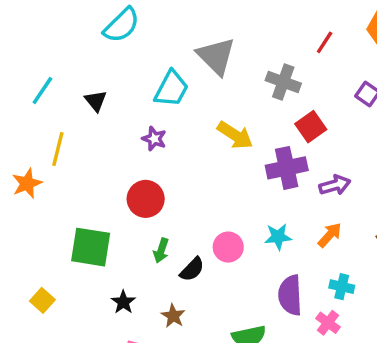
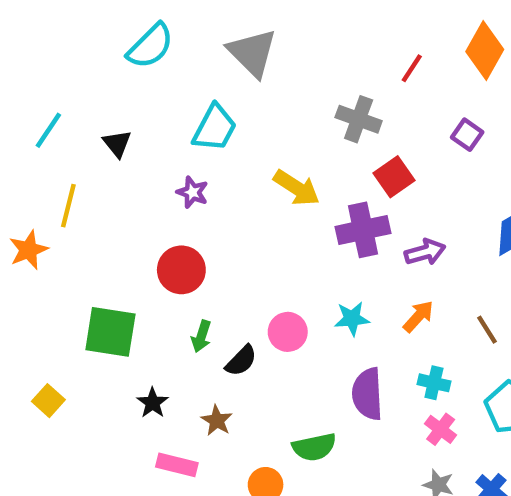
gray triangle: (216, 56) -> (252, 53), moved
pink cross: (328, 323) -> (441, 429), moved

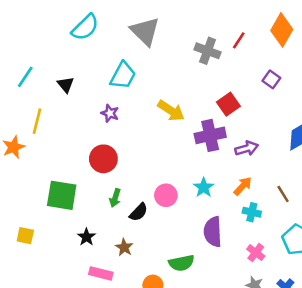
gray cross: (359, 119) -> (208, 51), moved
cyan star: (352, 319) -> (204, 187), turned -30
cyan cross: (434, 383) -> (252, 212), moved
yellow square: (48, 401) -> (25, 236), turned -30

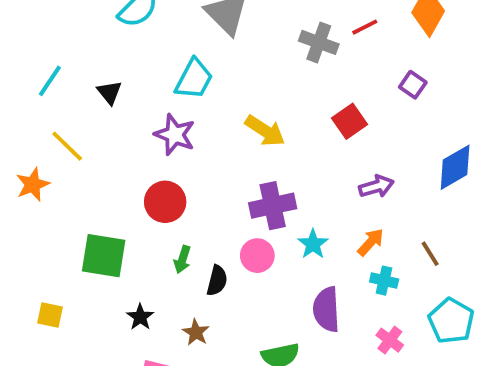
red line: (239, 40) -> (365, 27), turned 30
purple star: (110, 113) -> (175, 135), size x1.5
yellow line: (37, 121) -> (67, 146), turned -60
purple cross: (210, 135) -> (273, 206), moved
black semicircle: (139, 212) -> (217, 281), turned -30

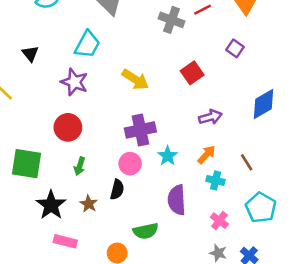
black semicircle: (217, 281) -> (117, 190), moved
black star: (140, 317) -> (51, 205), size x1.6
brown star: (196, 332) -> (89, 204), moved

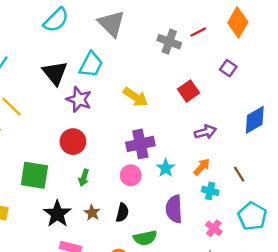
black triangle: (30, 54) -> (55, 73), moved, size x1.6
black semicircle: (117, 190) -> (122, 213), moved

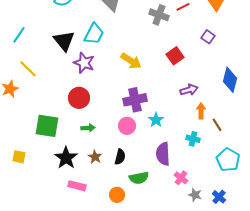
blue diamond: (255, 120) -> (230, 80), turned -45
orange arrow: (202, 167) -> (201, 111), moved, turned -42
green arrow: (84, 178) -> (88, 128), turned -112
pink cross: (214, 228) -> (181, 178), moved

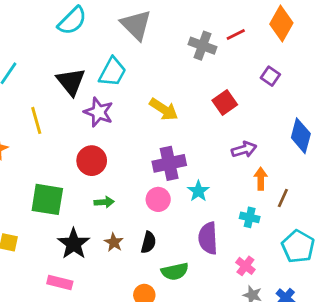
yellow line: (28, 69) -> (36, 120), moved, turned 30
brown line: (217, 125) -> (283, 198), turned 56
pink cross: (181, 178) -> (245, 266), moved
pink rectangle: (77, 186) -> (60, 283), moved

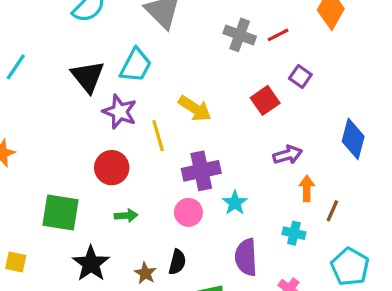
red line: (236, 35) -> (278, 35), moved
purple square: (270, 76) -> (300, 76), moved
yellow line: (36, 120) -> (158, 136), moved
brown star: (114, 242) -> (145, 273), moved

